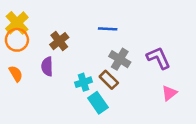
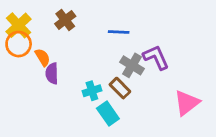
brown cross: (59, 41) -> (65, 20), moved
purple L-shape: (158, 58) -> (156, 57), moved
orange semicircle: (16, 74) -> (43, 57), moved
pink triangle: (169, 93) -> (187, 103), size x1.5

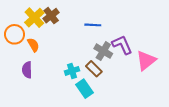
yellow cross: (19, 25) -> (34, 18), moved
purple semicircle: (52, 73) -> (27, 70), moved
pink triangle: (187, 103) -> (146, 60), moved

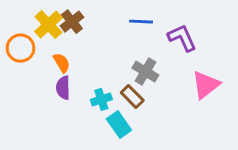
blue line: (93, 25) -> (141, 22), moved
orange semicircle: (33, 45) -> (62, 63), moved
purple L-shape: (122, 45) -> (182, 38), moved
purple semicircle: (27, 70) -> (63, 88), moved

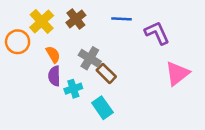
brown cross: (72, 22) -> (76, 19), moved
gray cross: (145, 72) -> (90, 58), moved
brown rectangle: (132, 97) -> (106, 73), moved
cyan cross: (101, 99) -> (73, 89), moved

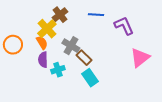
yellow cross: (42, 21) -> (47, 29), moved
orange circle: (18, 42) -> (13, 45), moved
cyan rectangle: (102, 108) -> (90, 78), moved

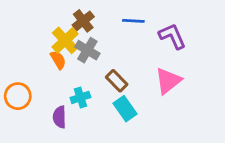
orange circle: (13, 45) -> (18, 96), moved
gray cross: (71, 46) -> (87, 50), moved
pink triangle: (140, 58) -> (168, 81), moved
purple semicircle: (43, 60) -> (60, 117), moved

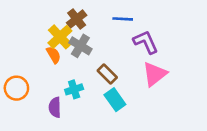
purple L-shape: (172, 36) -> (146, 42), moved

